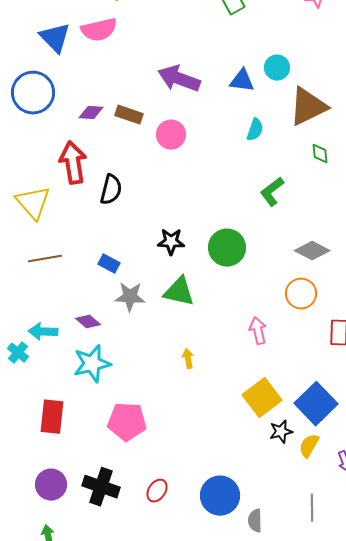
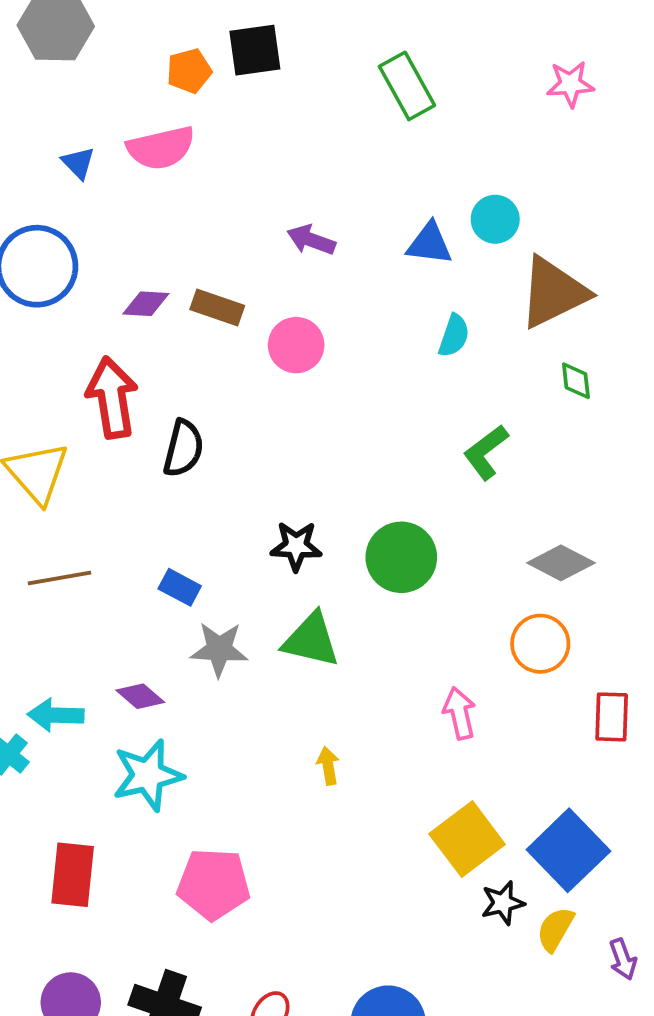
blue triangle: (55, 38) -> (78, 163), size x0.6
purple arrow: (179, 79) -> (311, 240), size x0.6

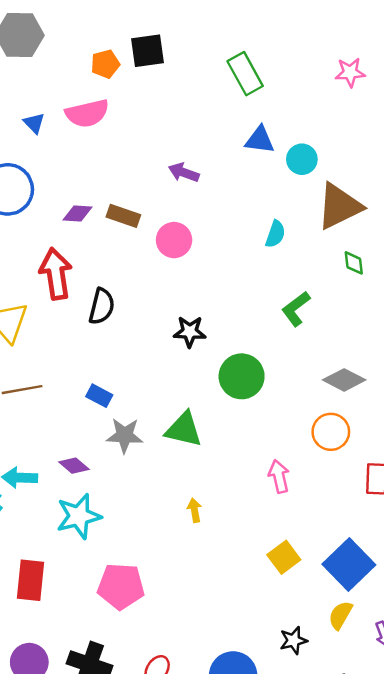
blue triangle: (429, 244) -> (260, 140), moved
black star: (296, 546) -> (190, 332), moved
yellow square: (467, 839) -> (284, 557), size x0.7
black star: (503, 903) -> (293, 640), moved

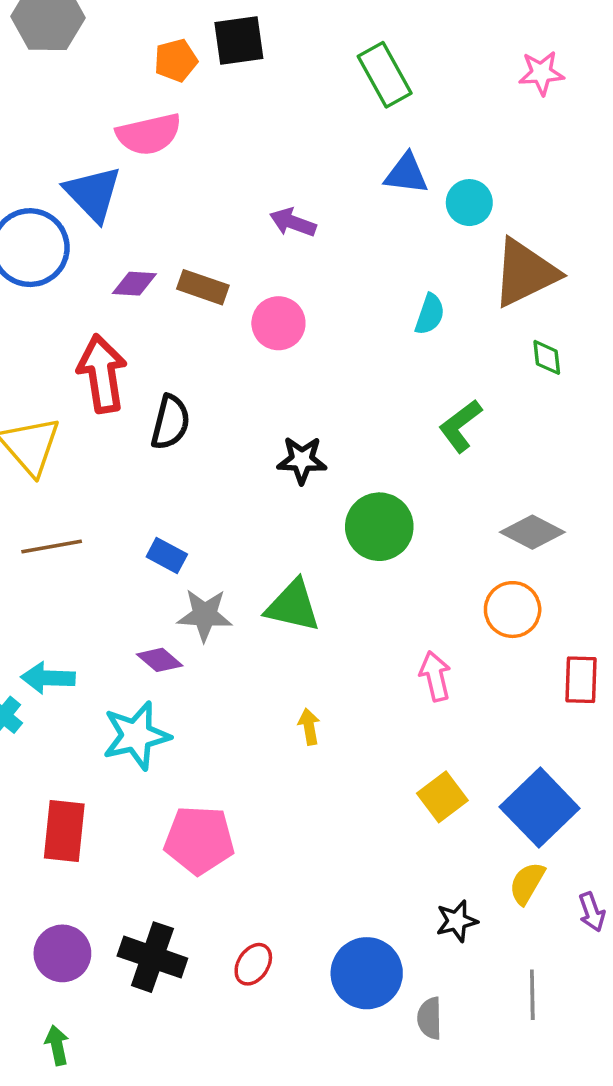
blue triangle: (34, 123) -> (93, 194), moved, size x1.8
purple diamond: (74, 466) -> (160, 660), moved

